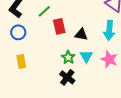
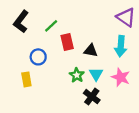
blue circle: (18, 32) -> (38, 57), moved
black cross: (67, 77) -> (92, 97), moved

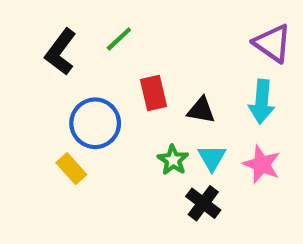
green line: (51, 26) -> (119, 39), moved
blue circle: (38, 57) -> (95, 123), size x1.5
yellow rectangle: (26, 79) -> (71, 169), turned -32

